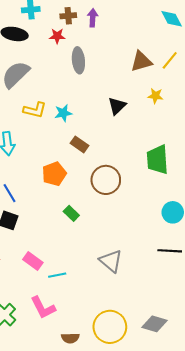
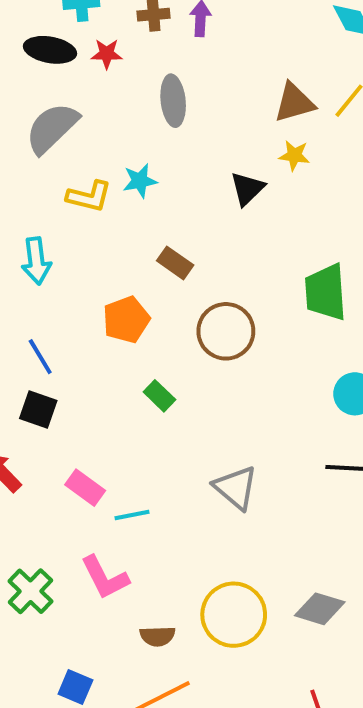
red star: (57, 36) -> (107, 54), moved
yellow star: (155, 96) -> (294, 155), moved
cyan star: (63, 113) -> (140, 181), moved

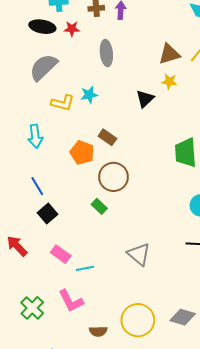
orange pentagon: (126, 320) -> (82, 153), moved, turned -30
brown circle: (226, 331) -> (113, 177), moved
black square: (38, 409) -> (47, 213), moved, turned 30

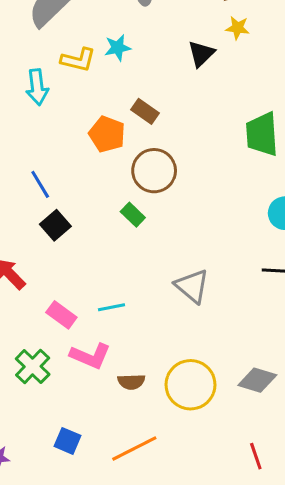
cyan arrow: (35, 136) -> (37, 87), moved
pink rectangle: (61, 254) -> (61, 315), moved
pink L-shape: (71, 301) -> (90, 356), turned -40
brown semicircle: (98, 331) -> (131, 382), moved

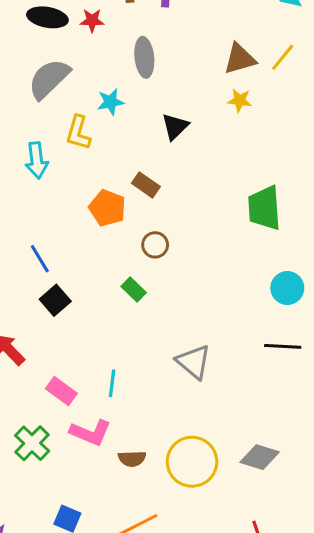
cyan star: (118, 48) -> (111, 102), moved
black triangle: (201, 54) -> (175, 127), moved
yellow L-shape: (78, 60) -> (78, 133), turned 92
brown circle: (154, 171) -> (155, 245), size x0.6
cyan line: (112, 307) -> (112, 383), turned -72

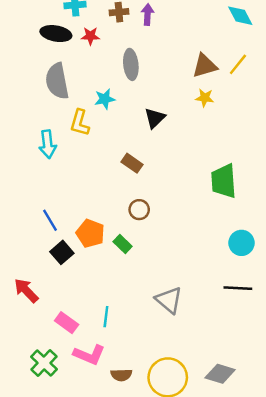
gray semicircle: (49, 79) -> (57, 81), turned -57
orange pentagon: (107, 208) -> (90, 233), moved

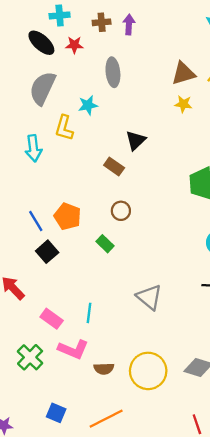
black ellipse: (56, 34) -> (41, 43), turned 32
gray semicircle: (57, 81) -> (43, 88), turned 36
black triangle: (155, 118) -> (136, 140), moved
orange pentagon: (90, 233) -> (68, 216), moved

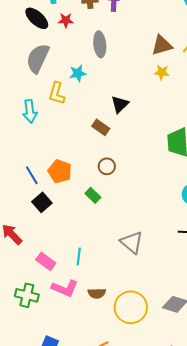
green cross: (30, 357) -> (27, 295), turned -30
brown semicircle: (104, 369) -> (97, 293), moved

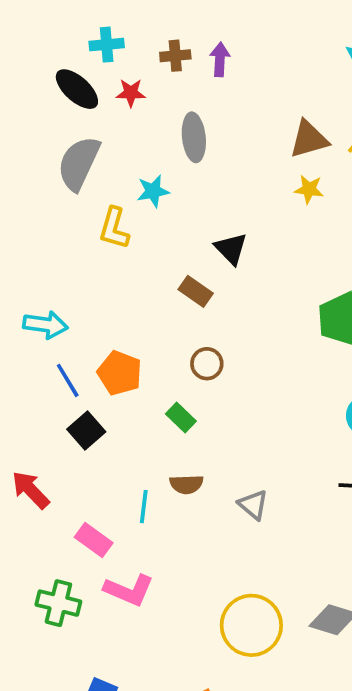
black triangle: (120, 104) -> (231, 249), turned -30
cyan arrow: (30, 111) -> (45, 325), moved, turned -75
gray triangle: (132, 242) -> (253, 505), size x0.7
cyan line: (79, 256) -> (144, 507), moved
brown semicircle: (97, 293) -> (186, 484), moved

